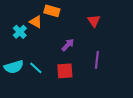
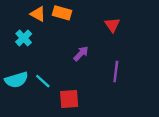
orange triangle: (36, 22) -> (38, 14), moved
red square: (65, 71) -> (69, 99), moved

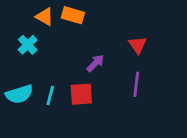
red triangle: (112, 25) -> (138, 45), moved
cyan line: (43, 81) -> (50, 96), turned 63
red square: (69, 99) -> (81, 94), moved

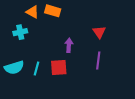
cyan cross: (28, 45) -> (20, 32), turned 32
purple arrow: (95, 63) -> (69, 45), turned -40

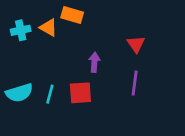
orange triangle: (32, 12) -> (48, 27), moved
cyan cross: (20, 32) -> (21, 30), moved

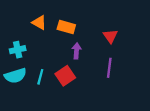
orange rectangle: (72, 15) -> (66, 27), moved
cyan cross: (21, 30) -> (18, 50), moved
red square: (80, 93) -> (65, 76), turned -30

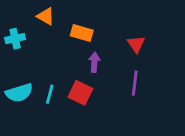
orange triangle: (39, 23) -> (46, 16), moved
cyan cross: (18, 50) -> (15, 39), moved
red square: (65, 76) -> (80, 93), turned -30

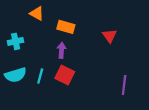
cyan cross: (15, 39) -> (16, 41), moved
purple arrow: (94, 62) -> (61, 50), moved
purple line: (135, 83) -> (124, 85), moved

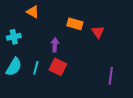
orange rectangle: (66, 27) -> (75, 24), moved
cyan semicircle: (16, 75) -> (14, 67), turned -42

